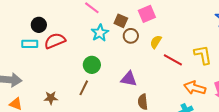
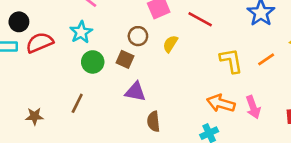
brown square: (121, 21) -> (125, 59), moved
cyan star: (100, 33) -> (81, 32), moved
red line: (173, 60) -> (200, 19), moved
green circle: (92, 65) -> (93, 62), moved

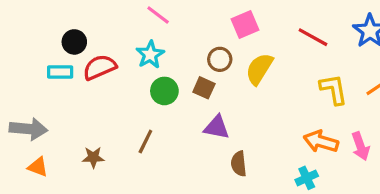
red line: (200, 19) -> (313, 37), moved
yellow semicircle: (170, 44) -> (259, 69), size x1.5

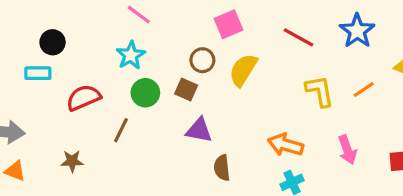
red semicircle: (100, 67) -> (83, 98), moved
brown line: (145, 142) -> (121, 130), moved
orange arrow: (321, 142) -> (285, 145), moved

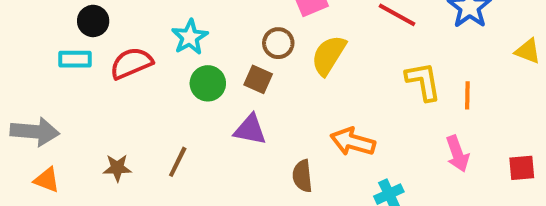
orange line: (364, 89) -> (467, 95), moved, turned -55
red semicircle: (83, 98) -> (131, 63), moved
brown line: (121, 130) -> (178, 162), moved
purple triangle: (199, 130) -> (250, 130), moved
orange arrow: (285, 145) -> (353, 142), moved

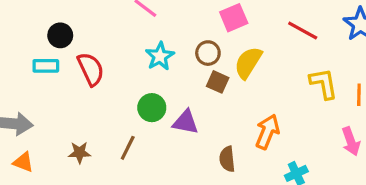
cyan star: (190, 37) -> (160, 56), moved
red semicircle: (131, 63) -> (91, 69), turned 88
brown square: (258, 79) -> (218, 82), moved
green circle: (208, 83) -> (152, 108), moved
orange arrow: (353, 142) -> (267, 132), turned 96

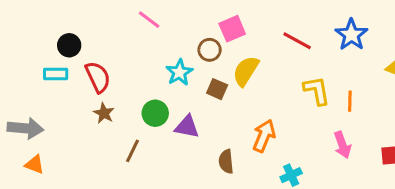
brown circle: (208, 53) -> (210, 50), moved
cyan star: (160, 56) -> (179, 72), moved
brown star: (80, 153) -> (104, 113), moved, turned 30

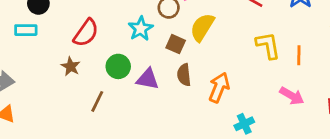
red semicircle: (98, 77) -> (86, 33), moved, turned 60
pink arrow: (342, 145) -> (292, 96), turned -40
brown semicircle: (226, 162) -> (184, 75), moved

